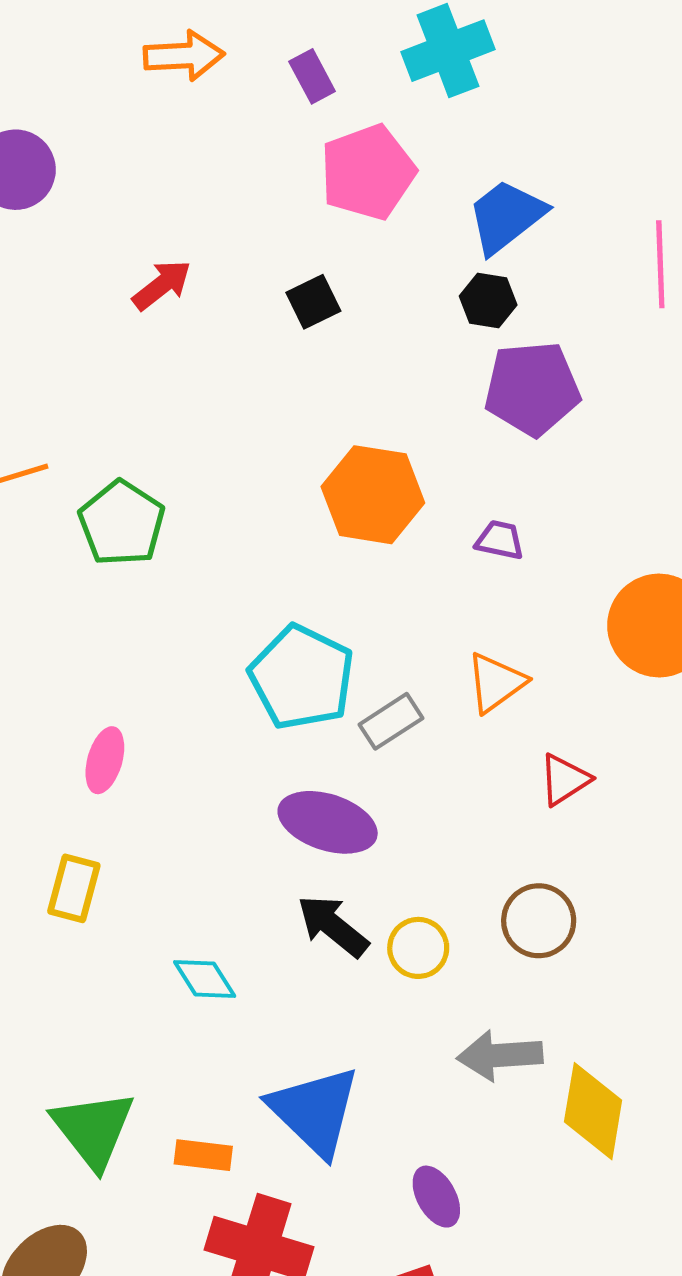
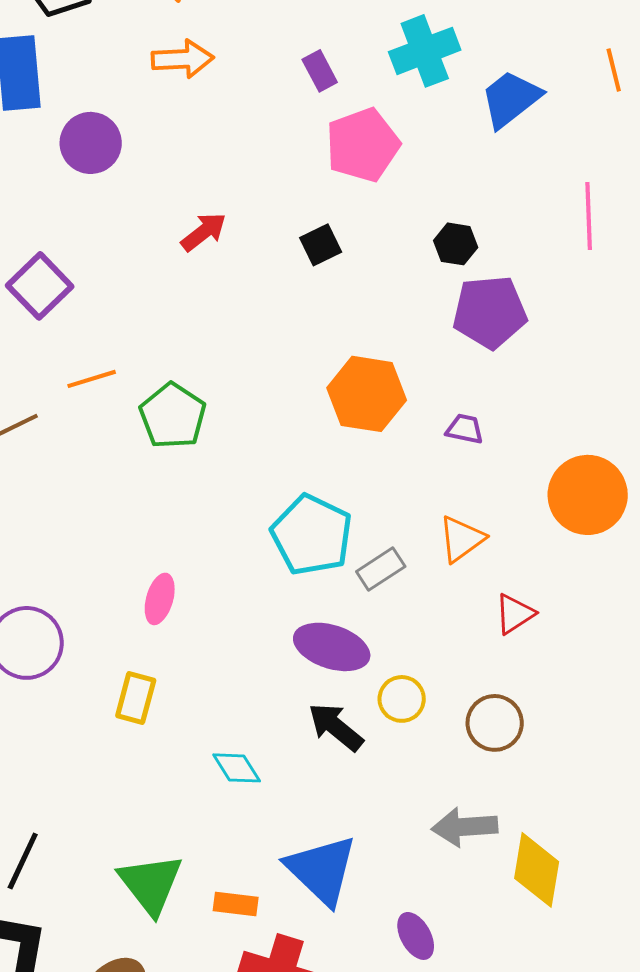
orange arrow: (184, 56) -> (183, 59), moved
blue trapezoid: (506, 216) -> (511, 99), moved
yellow circle: (418, 948) -> (402, 699), moved

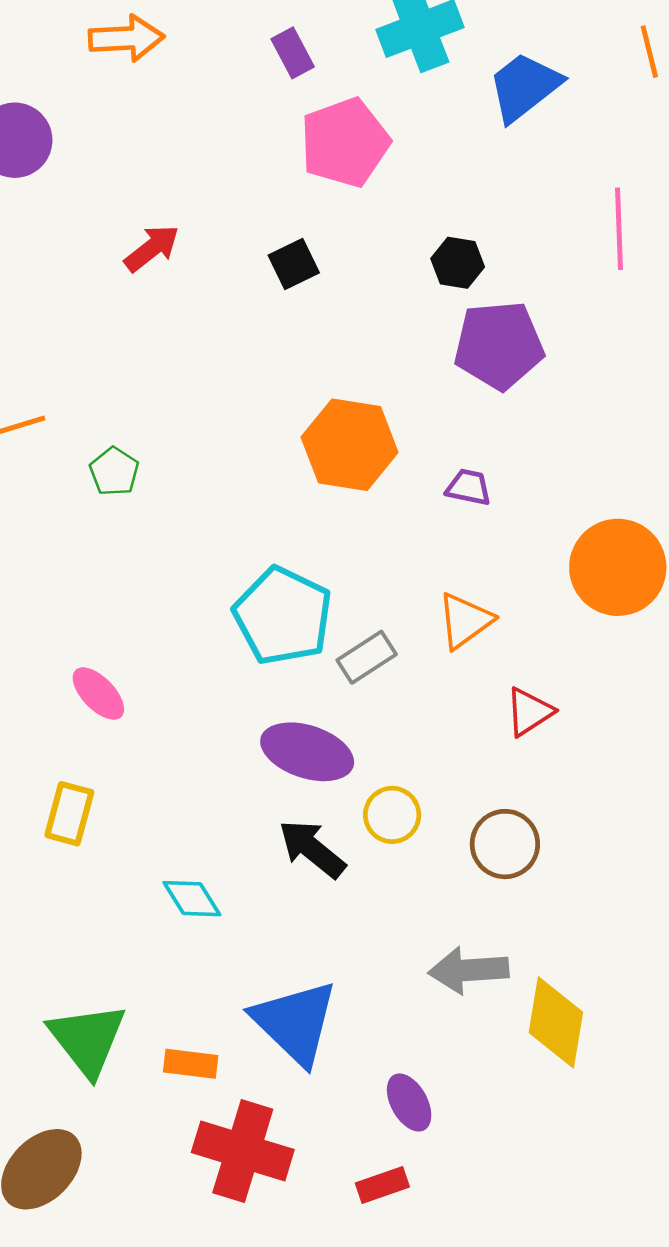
green pentagon: (173, 416) -> (114, 471), size x0.6
pink ellipse: (160, 599) -> (98, 694), turned -60

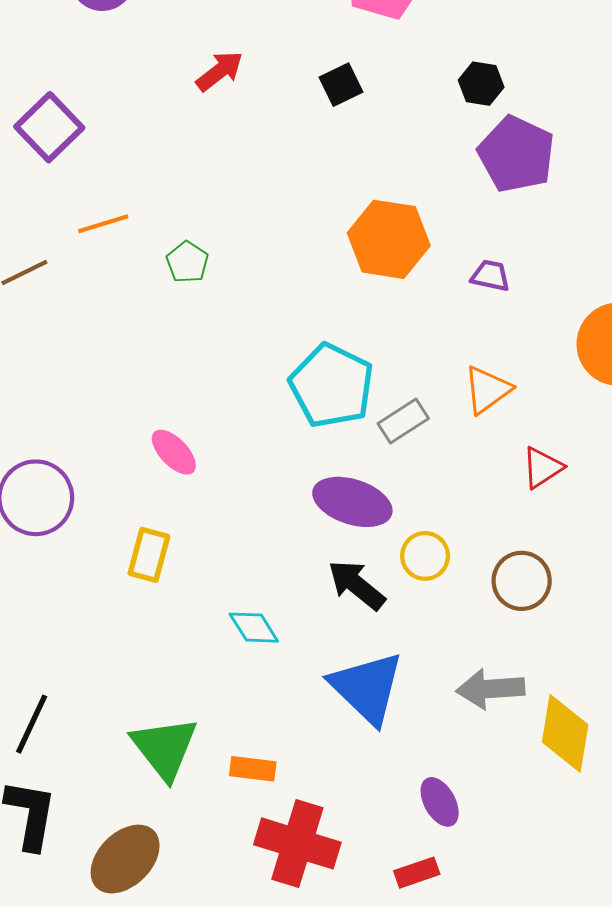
purple pentagon: (499, 345) -> (516, 154), turned 30
blue triangle: (295, 1022) -> (367, 688), moved

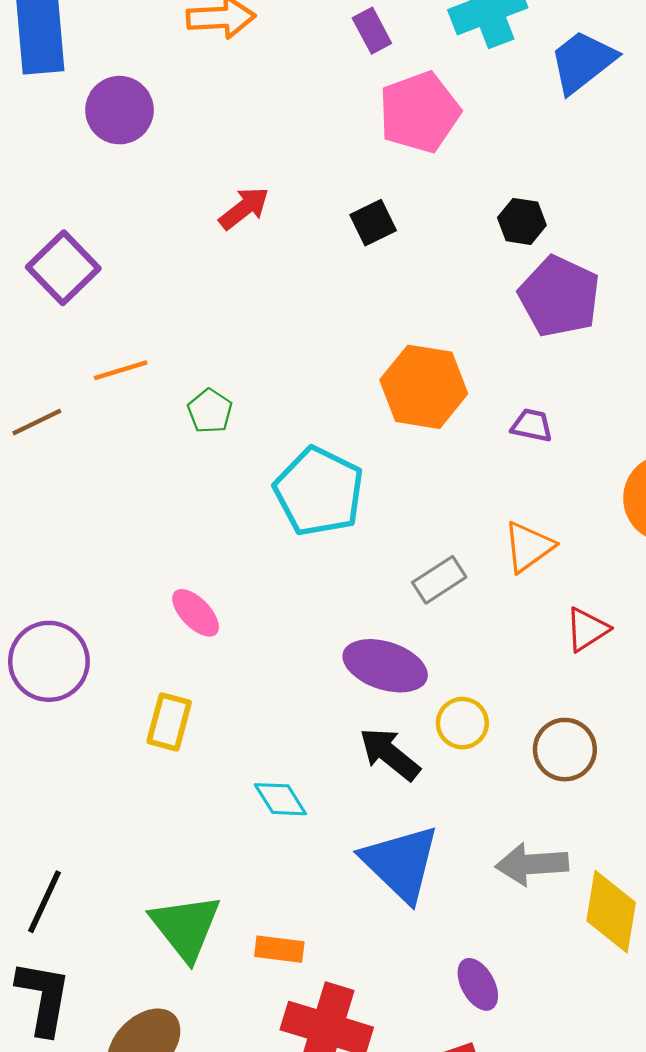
cyan pentagon: (332, 386) -> (319, 492), moved

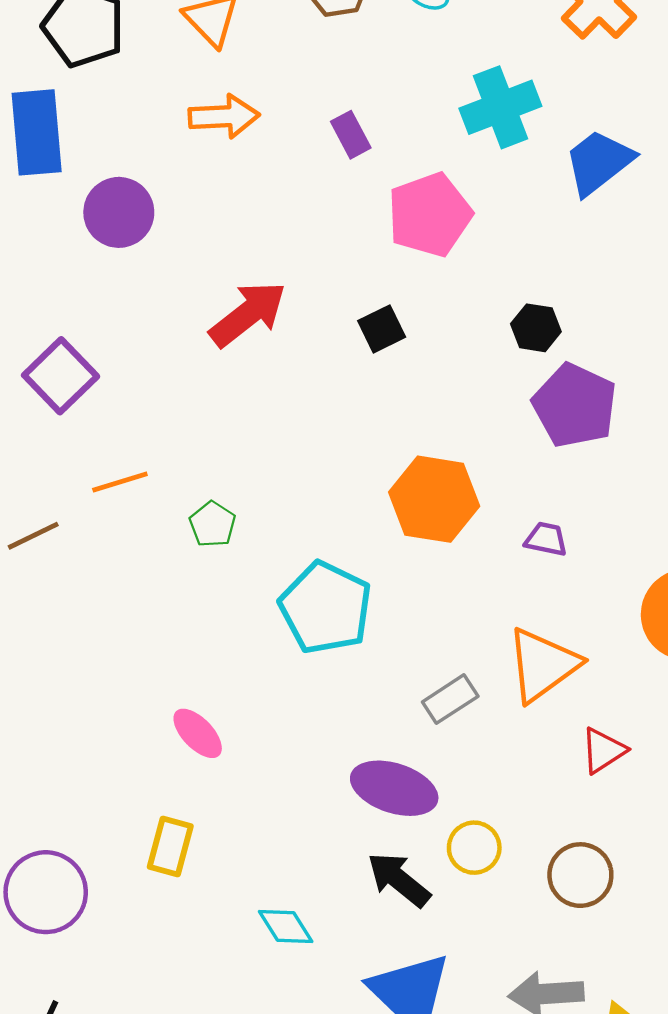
purple rectangle: (372, 31) -> (351, 135), moved
red arrow: (244, 208) -> (248, 314), size x1.5
orange triangle: (529, 547) -> (543, 665), size x1.4
purple circle: (49, 661) -> (46, 892), moved

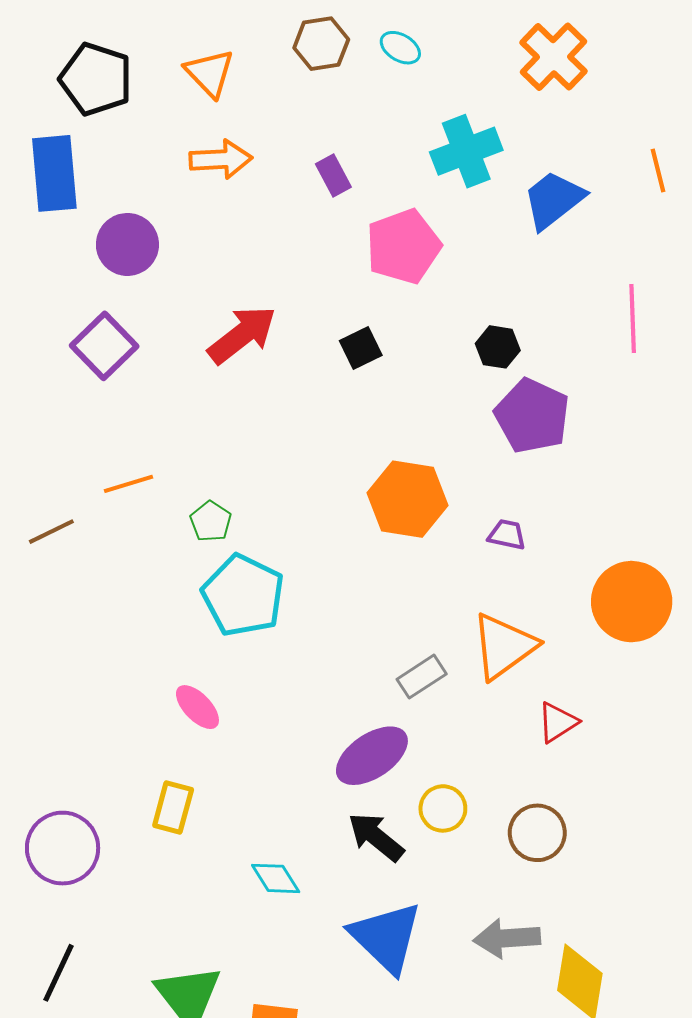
purple square: (61, 376) -> (104, 346), moved
cyan pentagon: (326, 608) -> (243, 595), moved
purple ellipse: (394, 788) -> (372, 756), turned -52

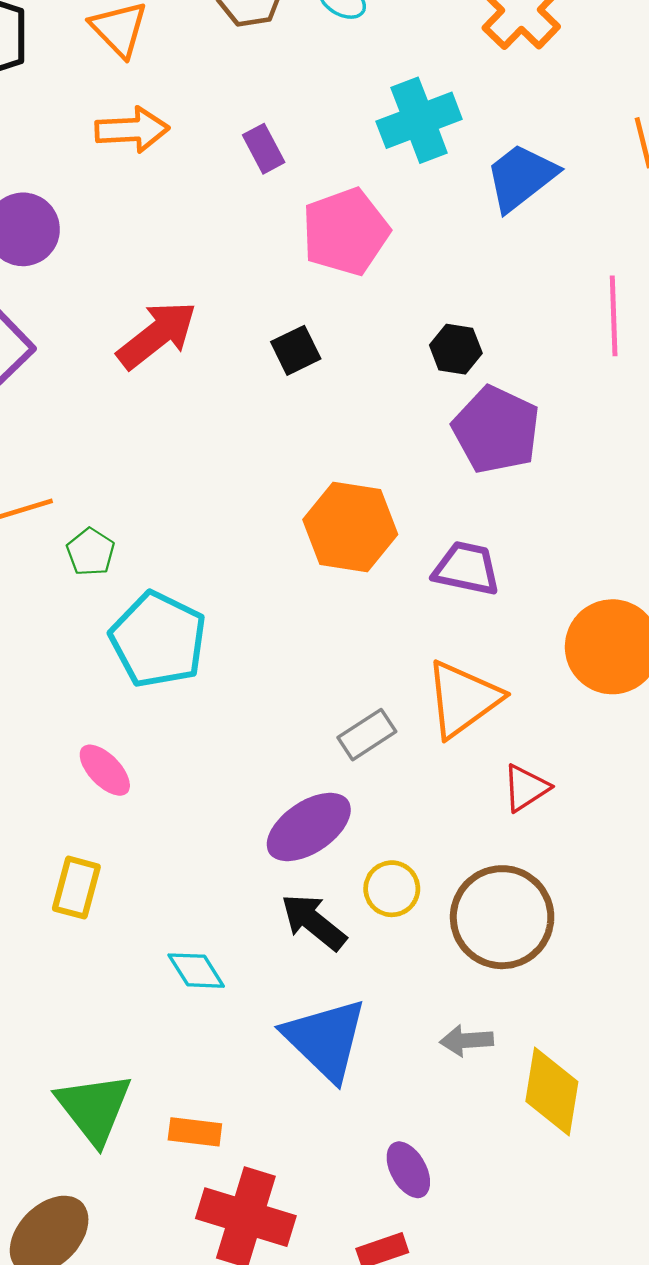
green pentagon: (211, 521) -> (91, 552), moved
purple trapezoid: (507, 535) -> (466, 569), size x1.5
brown circle: (537, 833) -> (502, 917), size x1.5
gray arrow: (507, 938) -> (466, 1041), size x0.7

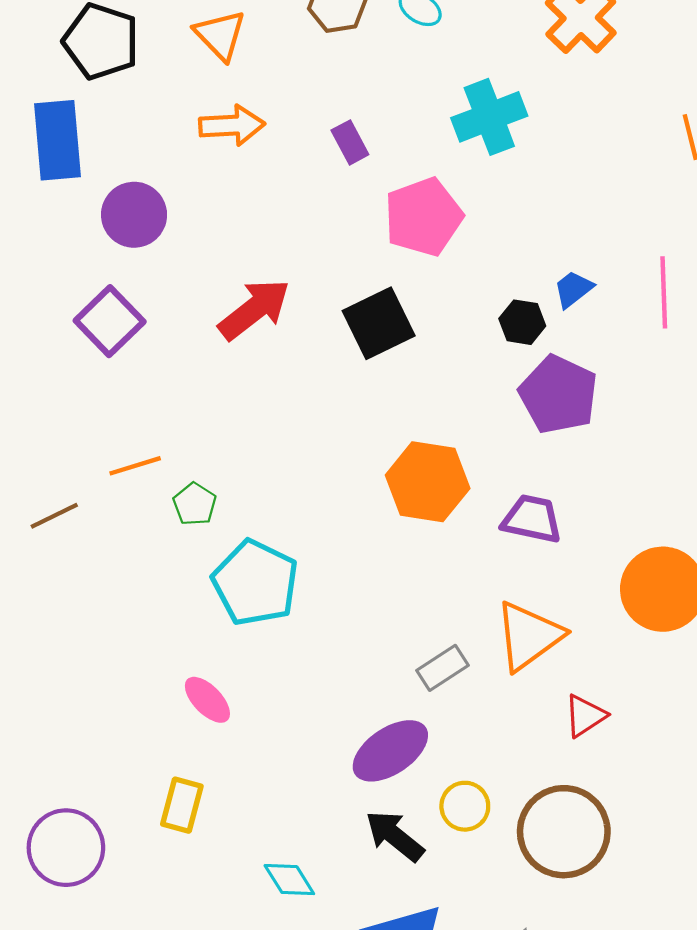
blue trapezoid: (521, 177) -> (573, 289), moved, size x0.6
black square: (296, 350) -> (379, 323), size x1.6

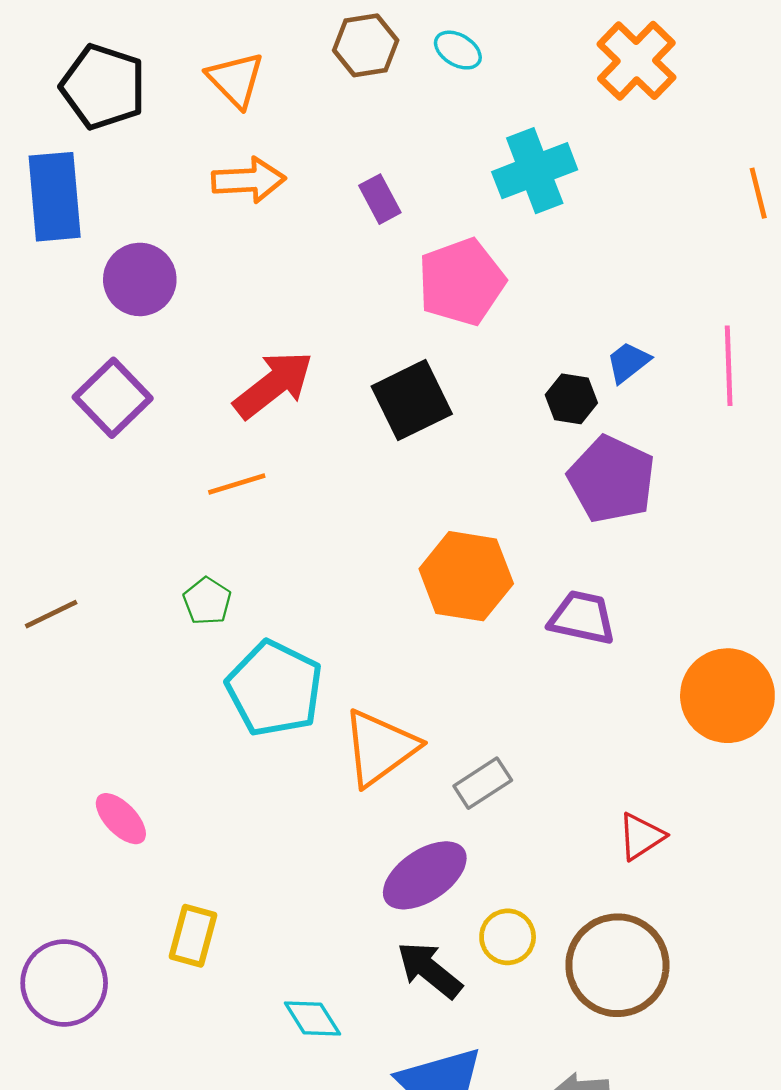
orange line: (135, 466) -> (237, 484), moved
orange triangle: (529, 636) -> (380, 748), moved
pink ellipse: (207, 700) -> (121, 819), moved

